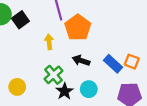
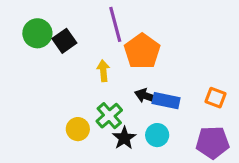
blue rectangle: (113, 64) -> (166, 101), moved, turned -30
yellow circle: (17, 87) -> (78, 129), moved

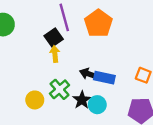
black square: (64, 41) -> (54, 37), moved
orange pentagon: (142, 51) -> (98, 23), moved
black star: (124, 138) -> (82, 100), moved

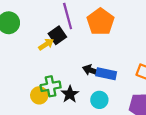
yellow arrow: (55, 54) -> (46, 44), moved, turned 63
green cross: (60, 89) -> (51, 86), moved, turned 30
black star: (82, 100) -> (70, 94), moved

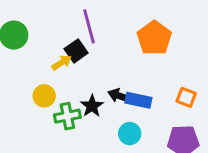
orange pentagon: (100, 22) -> (154, 38), moved
black star: (70, 94) -> (92, 106), moved
yellow circle: (39, 95) -> (44, 96), moved

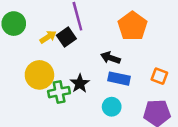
yellow arrow: (62, 63) -> (48, 37), moved
yellow circle: (44, 96) -> (39, 75), size x1.5
black arrow: (120, 96) -> (110, 58), moved

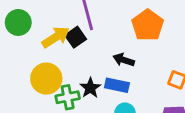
yellow arrow: (48, 37) -> (56, 37), size x1.5
blue rectangle: (119, 79) -> (117, 85), moved

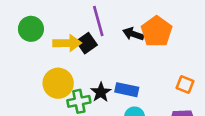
yellow arrow: (56, 37) -> (67, 43), turned 32
black arrow: (124, 60) -> (133, 34), moved

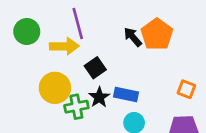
purple line: (98, 21) -> (78, 23), moved
black arrow: (133, 34) -> (133, 37), turned 30
black square: (87, 43) -> (95, 68), moved

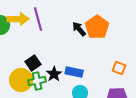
yellow arrow: (64, 46) -> (18, 19), moved
black square: (95, 68) -> (33, 63), moved
yellow circle: (55, 88) -> (21, 80), moved

